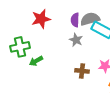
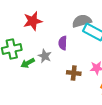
purple semicircle: (75, 20) -> (63, 43), moved
gray star: (76, 40) -> (45, 56), moved

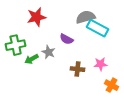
purple semicircle: (63, 43) -> (67, 39), turned -64

